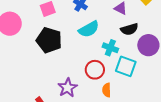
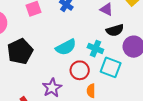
cyan semicircle: (89, 29) -> (66, 47), moved
black pentagon: (49, 40) -> (20, 51), moved, turned 30

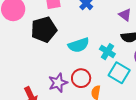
black pentagon: (20, 51) -> (44, 30), moved
red circle: (80, 70) -> (81, 78), moved

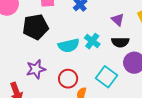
cyan cross: (107, 52) -> (92, 41), moved
purple star: (58, 83) -> (36, 69), moved

